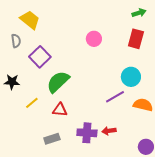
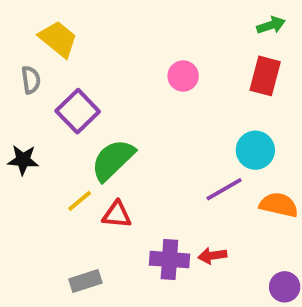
yellow line: (32, 103) -> (80, 201), moved
gray rectangle: (52, 139) -> (85, 281), moved

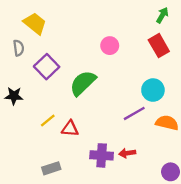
green arrow: (271, 25) -> (162, 15), turned -42
red rectangle: (265, 76) -> (159, 46), turned -45
green semicircle: (113, 160) -> (83, 83), moved

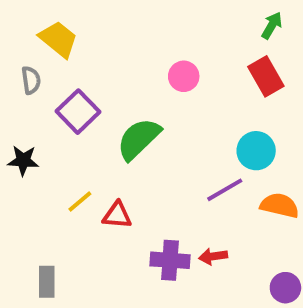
gray rectangle: (51, 168) -> (47, 282), moved, turned -72

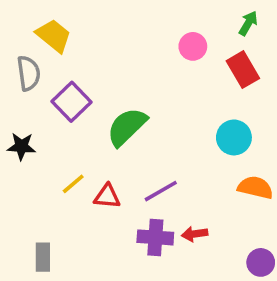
pink circle: (184, 76) -> (193, 46), moved
gray semicircle: (31, 80) -> (29, 73), size x1.4
purple line: (225, 190) -> (161, 191), moved

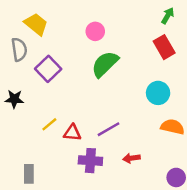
pink circle: (193, 46) -> (95, 31), moved
green semicircle: (127, 127) -> (105, 64), moved
purple cross: (155, 237) -> (90, 161), moved

